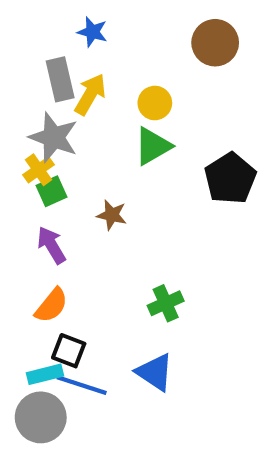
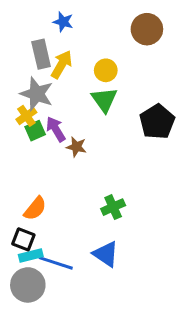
green triangle: (153, 146) -> (104, 100), turned -36
purple arrow: (51, 245) -> (56, 129), moved
black square: (69, 351) -> (23, 239), moved

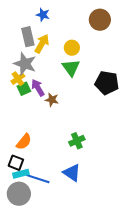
black pentagon: (157, 122) -> (107, 83), turned -30

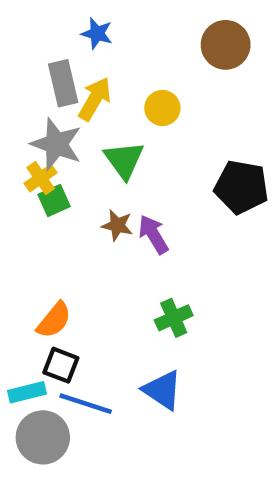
green triangle: (71, 68) -> (124, 160), moved
purple arrow: (38, 88) -> (153, 234), moved
black square: (16, 163) -> (61, 365), moved
cyan rectangle: (21, 174) -> (27, 392), moved

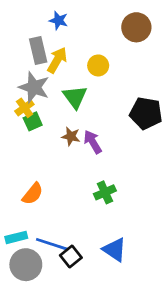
black square: (61, 365) -> (71, 256), moved, turned 30
blue triangle: (162, 390) -> (115, 250), moved

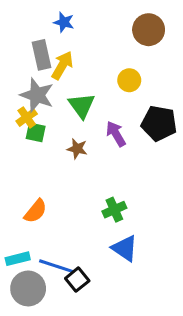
yellow circle: (98, 65) -> (129, 80), moved
green square: (33, 121) -> (36, 132), turned 36
purple arrow: (93, 142) -> (116, 134), moved
blue triangle: (115, 250) -> (125, 248), moved

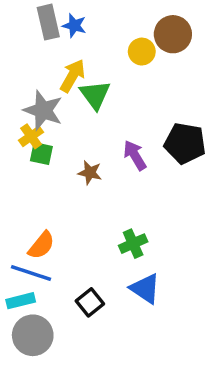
gray rectangle: (41, 55) -> (48, 22), moved
yellow circle: (129, 80) -> (142, 52), moved
green triangle: (82, 106) -> (95, 95), moved
blue line: (56, 266) -> (31, 273), moved
black square: (77, 280) -> (90, 302), moved

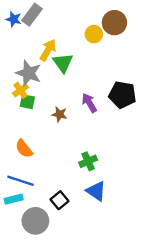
gray rectangle: (48, 22) -> (32, 15), turned 50
blue star: (74, 26) -> (14, 19), moved
orange semicircle: (41, 245) -> (24, 149), moved, turned 102
gray circle: (33, 335) -> (35, 221), moved

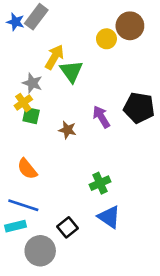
gray star: (29, 73) -> (32, 83), size x0.7

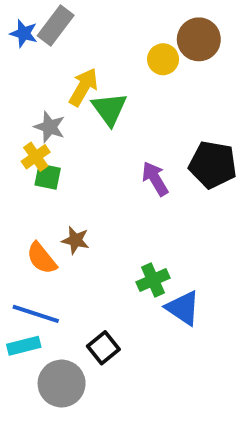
brown star: (67, 130) -> (75, 240), moved
blue triangle: (109, 217) -> (183, 308), moved

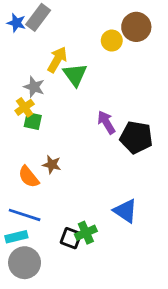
black pentagon: (213, 165) -> (136, 137), moved
green cross: (153, 280) -> (86, 233), moved
black square: (103, 348) -> (71, 238), turned -30
gray circle: (62, 384) -> (25, 263), moved

